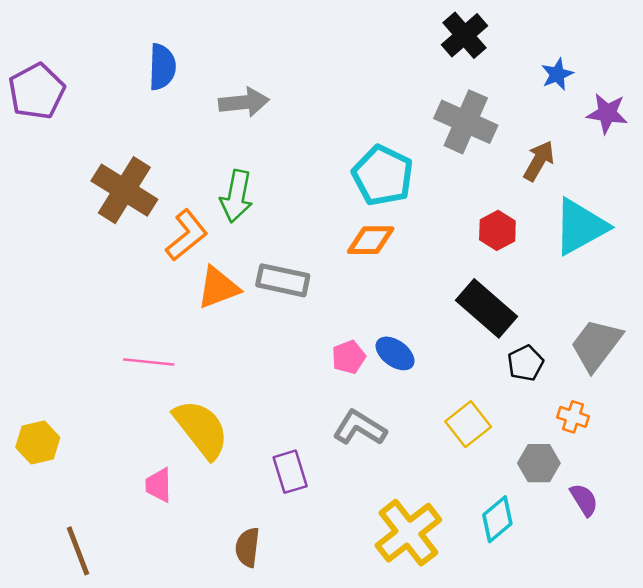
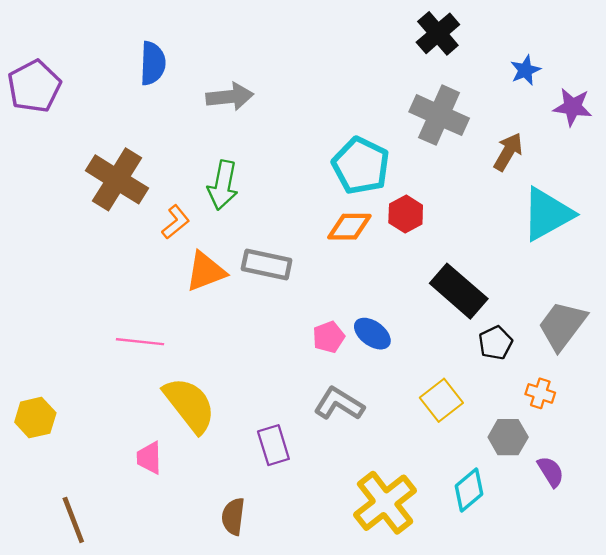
red hexagon: (497, 230) -> (406, 214), moved
orange L-shape: (187, 235) -> (176, 222), size x0.7

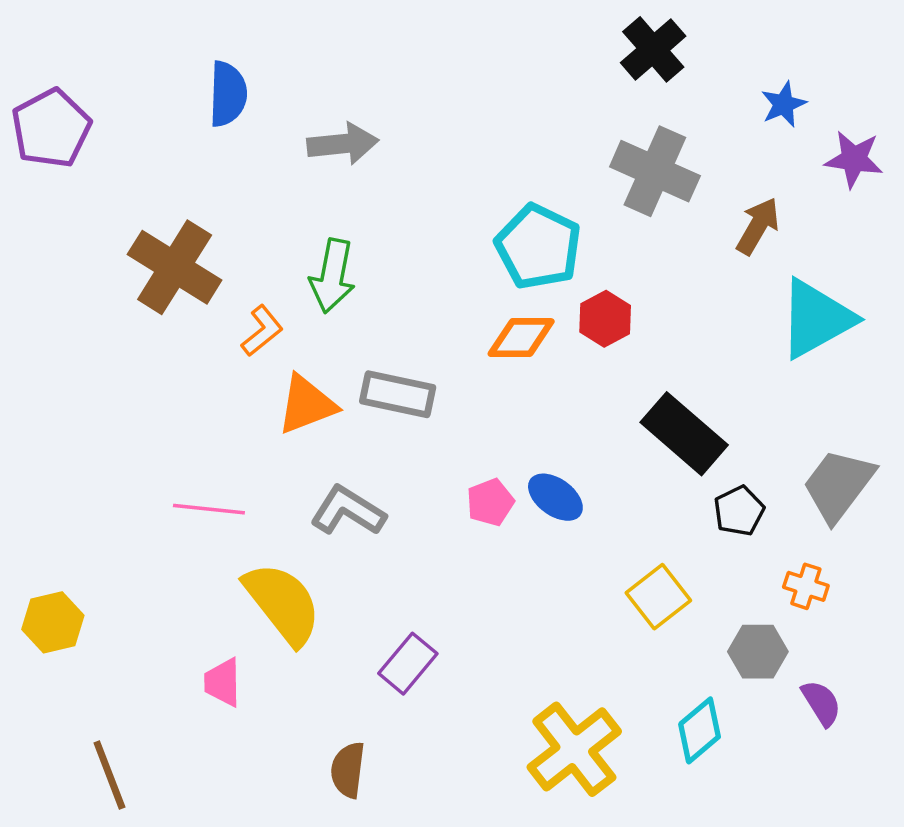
gray L-shape: (339, 404) -> (348, 511), moved
purple rectangle: (273, 445) -> (408, 664), turned 57

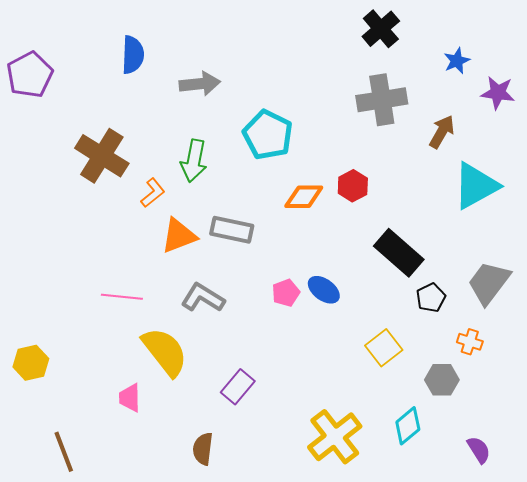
gray cross: (655, 171) -> (382, 100), turned -33
cyan pentagon: (538, 247) -> (268, 135), moved
purple semicircle: (821, 703) -> (479, 450), moved

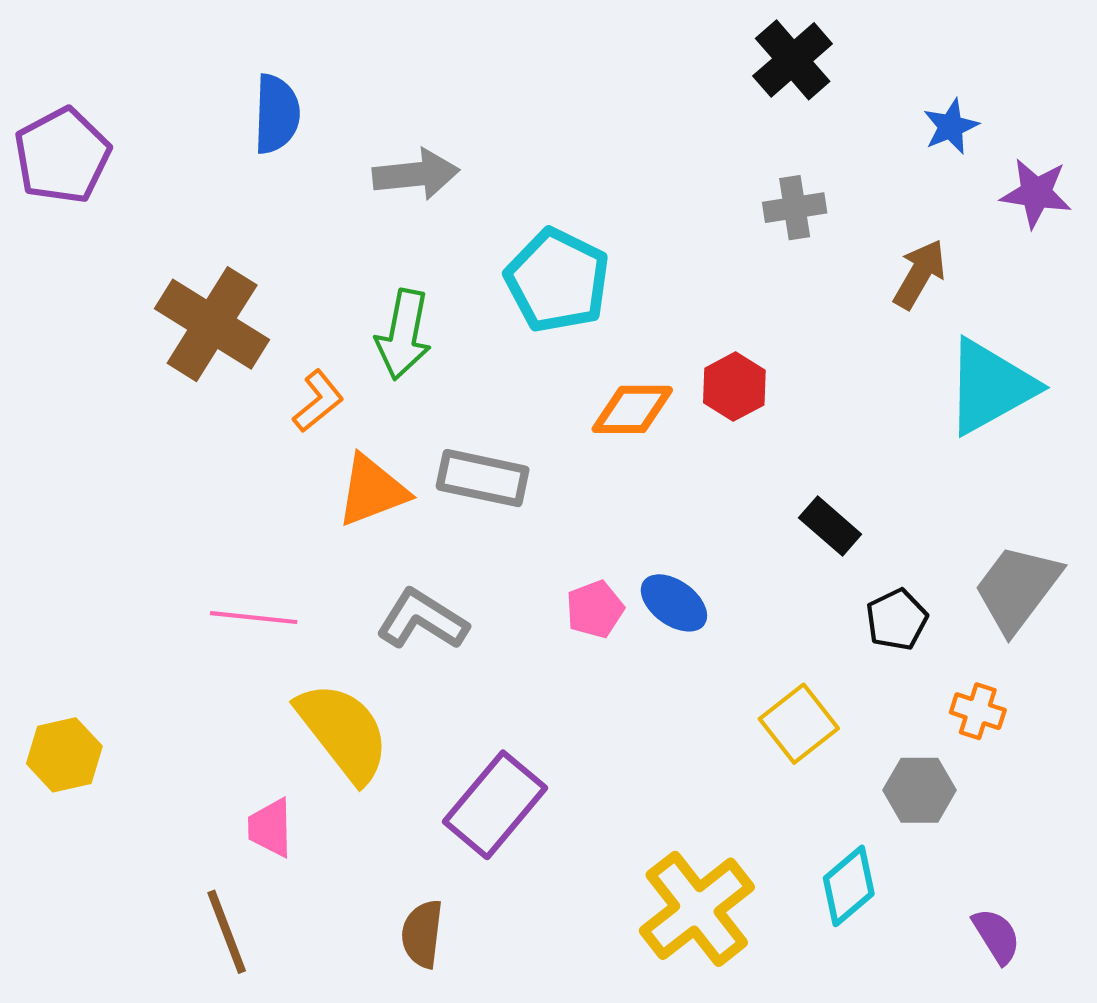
gray cross: (382, 100) -> (795, 208), size x0.6
black rectangle: (399, 253) -> (830, 526), size x0.6
purple rectangle: (238, 387) -> (495, 805), size x1.4
brown line: (64, 452) -> (227, 932), moved

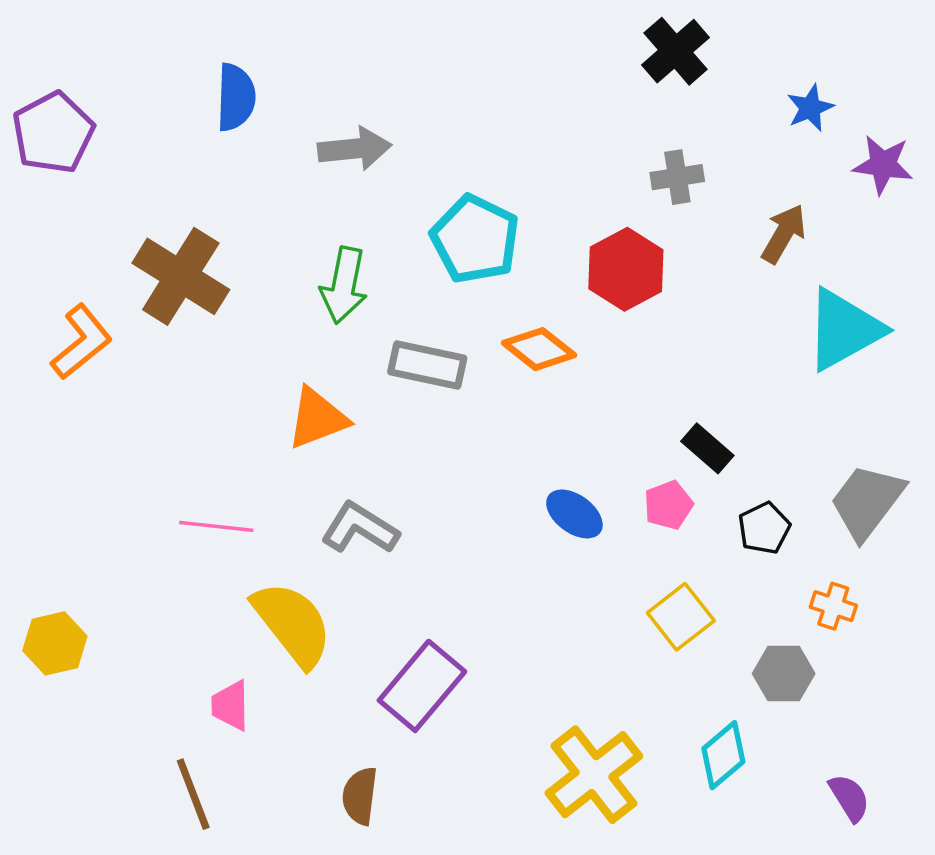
red hexagon: (734, 387) -> (626, 269), moved, size x1.4
orange L-shape: (318, 401) -> (81, 342), moved, size x1.4
orange diamond: (632, 409) -> (539, 349), turned 38
gray rectangle: (483, 478) -> (427, 365), moved
pink pentagon: (595, 609) -> (668, 505), moved

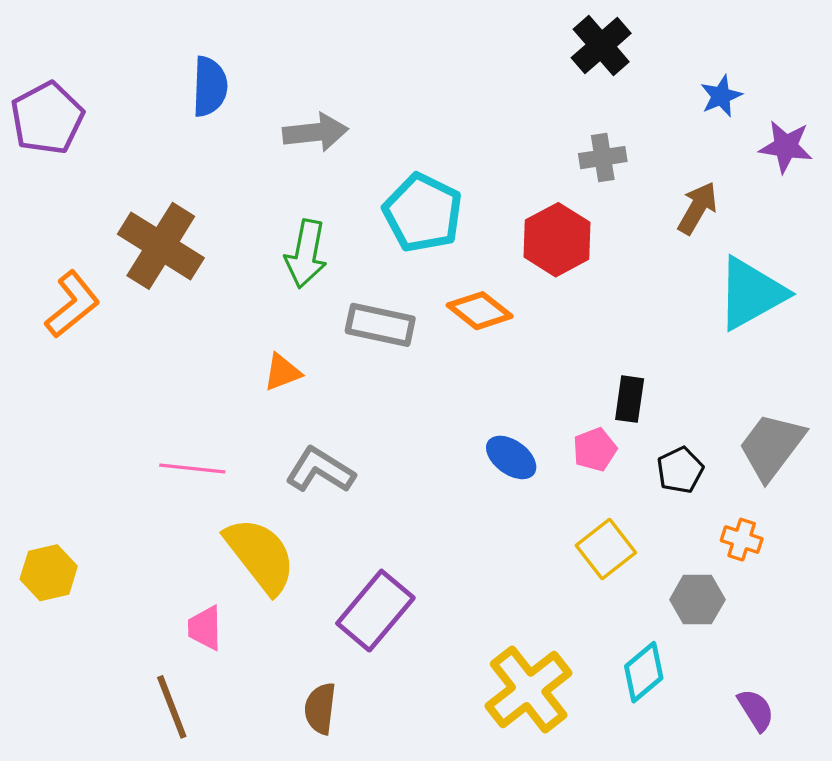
orange triangle: (317, 418) -> (282, 372), size x0.7
black rectangle: (707, 448) -> (630, 399), turned 57

